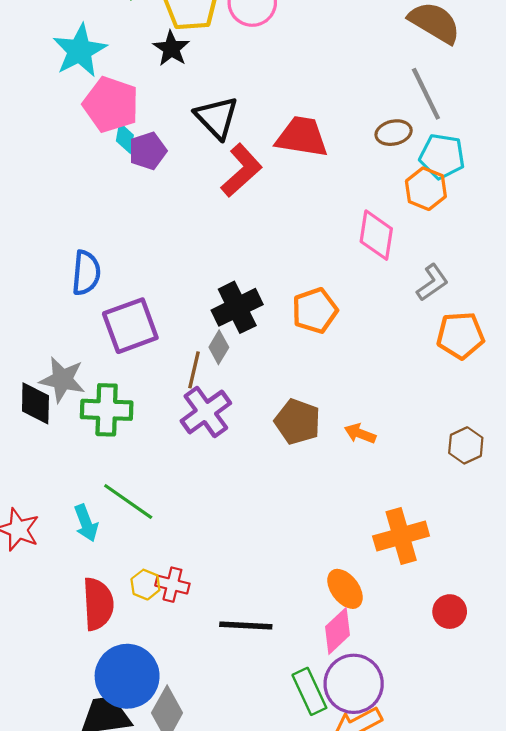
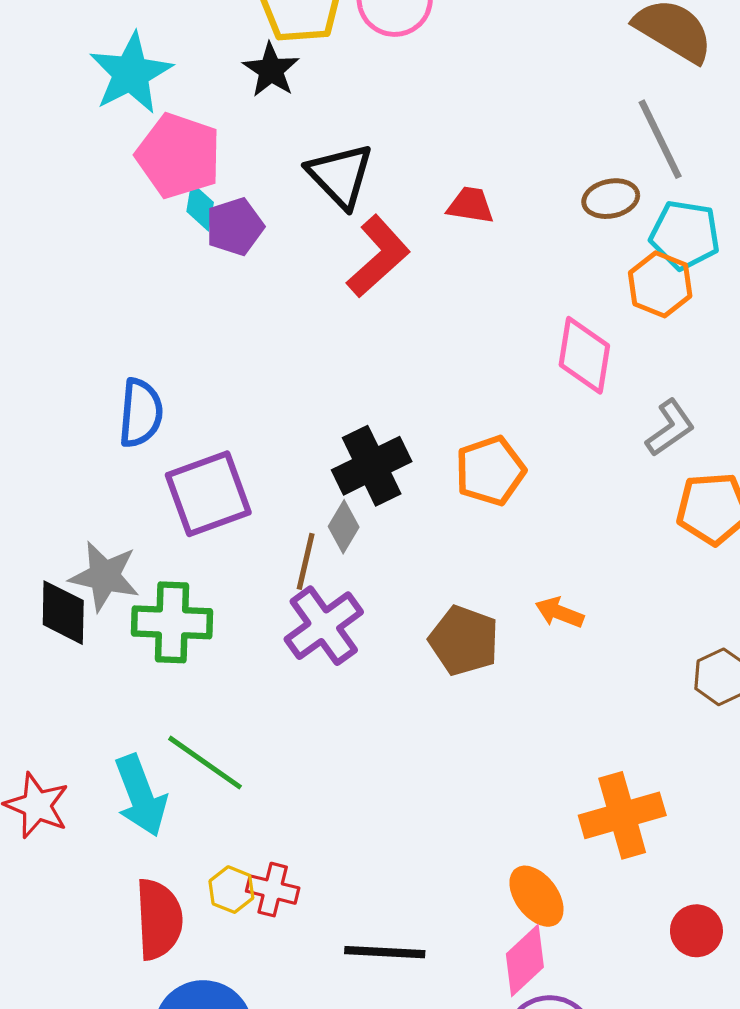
red trapezoid: (302, 137) -> (471, 205), size x0.6
orange arrow: (360, 434) -> (560, 613), moved
cyan arrow: (86, 523) -> (141, 796), size x1.4

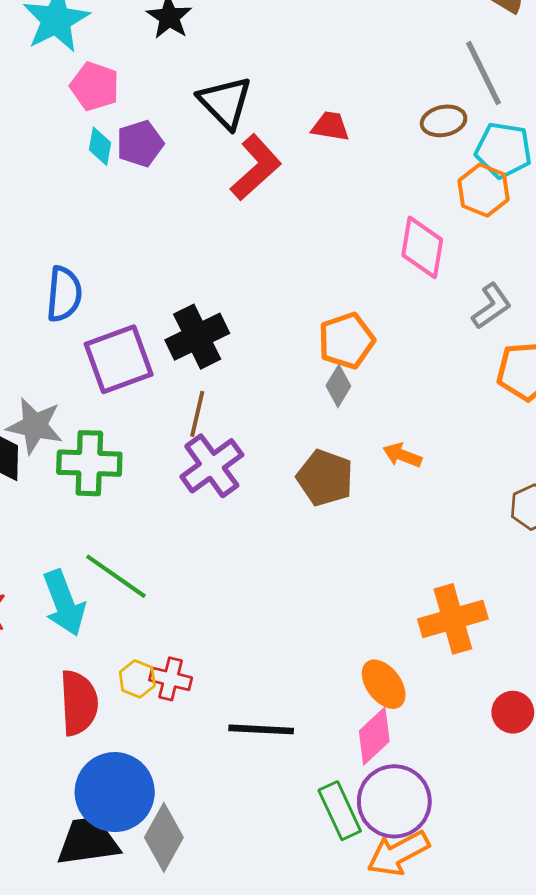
pink pentagon: (179, 156) -> (95, 86), size x0.7
cyan diamond: (200, 207) -> (100, 146), moved
black cross: (372, 466) -> (197, 337), moved
gray diamond: (344, 527) -> (338, 386), moved

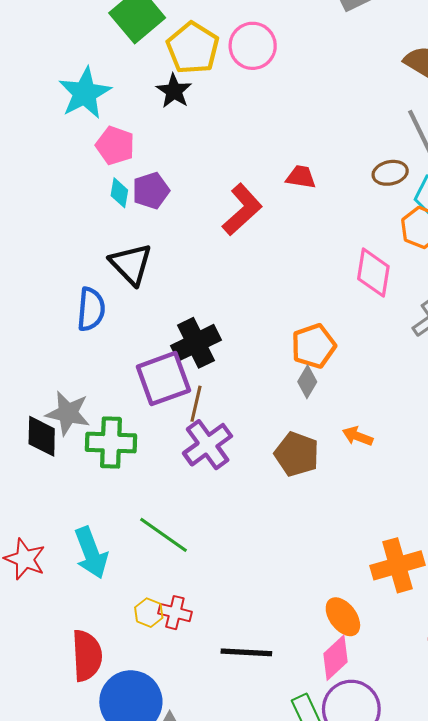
black triangle: (225, 102) -> (131, 264), moved
purple square: (119, 359) -> (163, 379), moved
green line: (116, 576) -> (163, 535), moved
red semicircle: (79, 703) -> (87, 656), moved

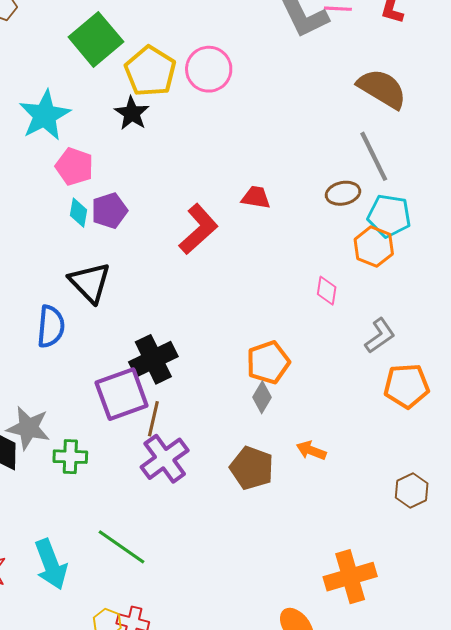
pink diamond: (373, 273) -> (327, 291), size x0.6
green cross: (111, 443) -> (70, 457), size x0.7

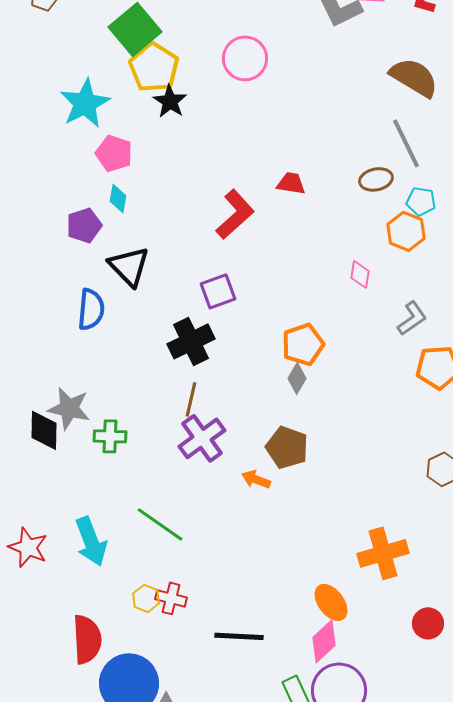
yellow pentagon: (150, 71) -> (154, 67), moved
purple pentagon: (109, 211) -> (84, 225), moved
cyan pentagon: (389, 216) -> (421, 201), size x0.7
purple square: (122, 394) -> (218, 291), moved, size x0.7
orange arrow: (311, 451) -> (256, 479), moved

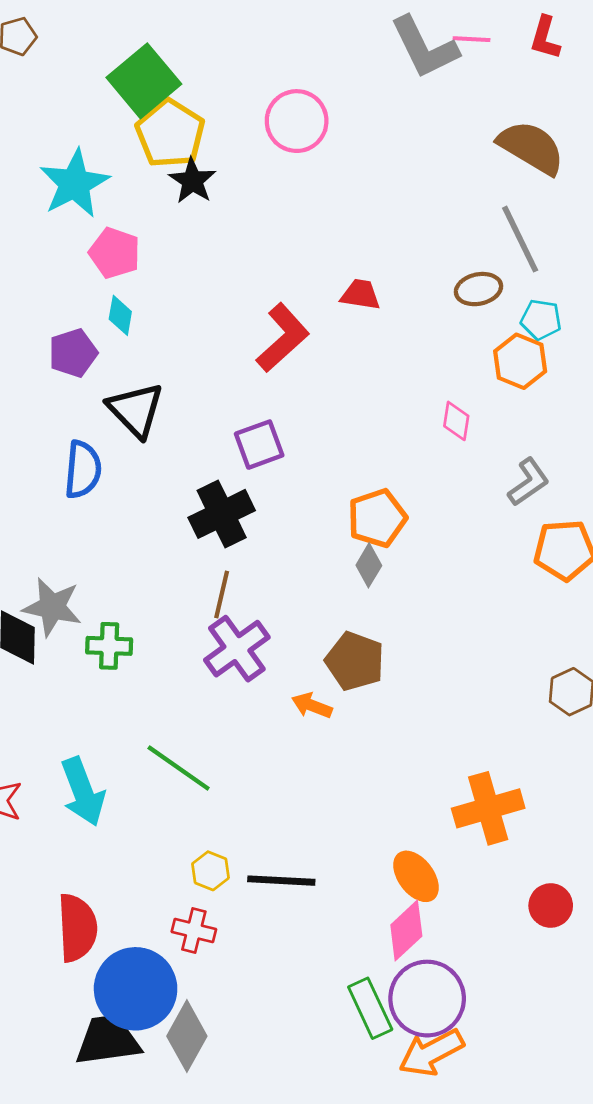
yellow hexagon: (146, 598) -> (211, 871), moved
red cross: (171, 598) -> (194, 930), moved
black line: (239, 636) -> (281, 881), moved

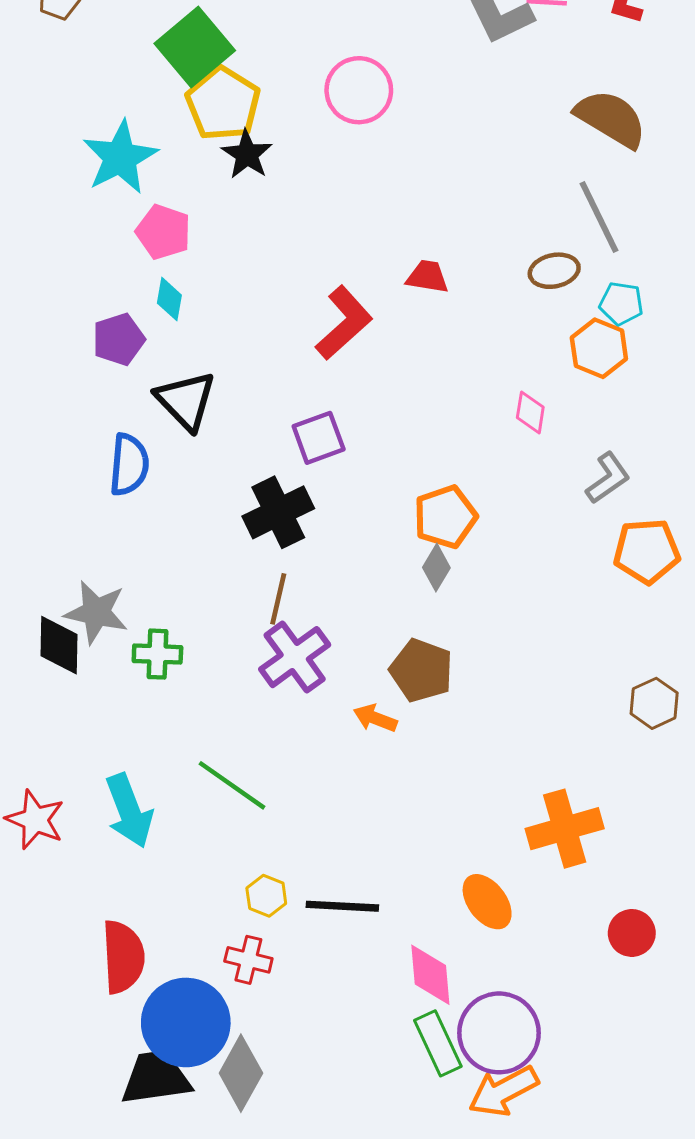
pink diamond: (406, 930) -> (430, 975), moved, turned -52

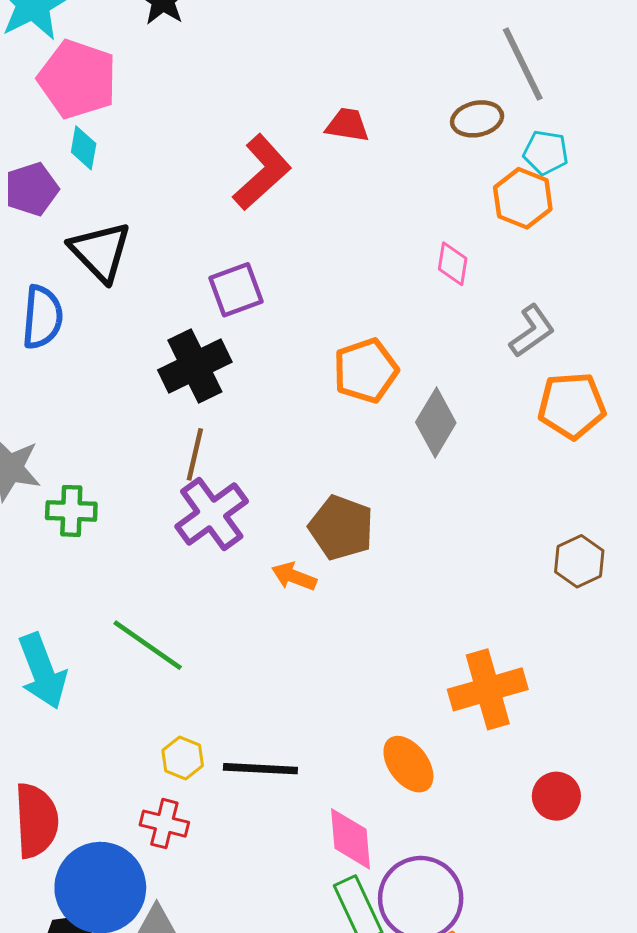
pink pentagon: (163, 232) -> (77, 79), size x1.4
gray diamond: (436, 568) -> (436, 422), moved, size x1.4

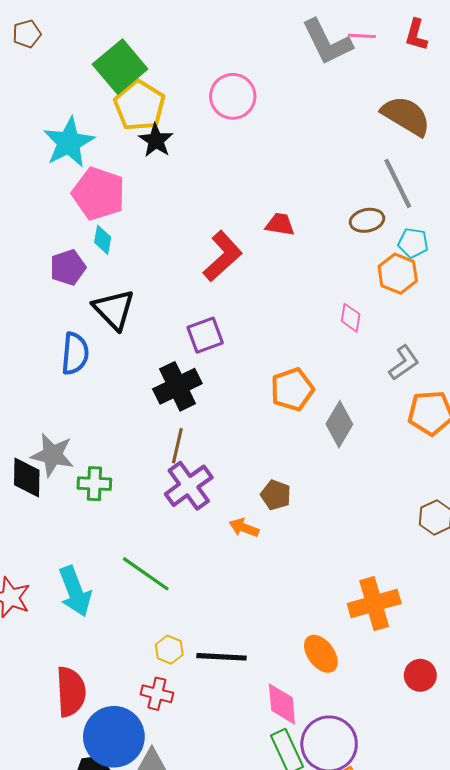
brown pentagon: (341, 528) -> (276, 495), size x0.7

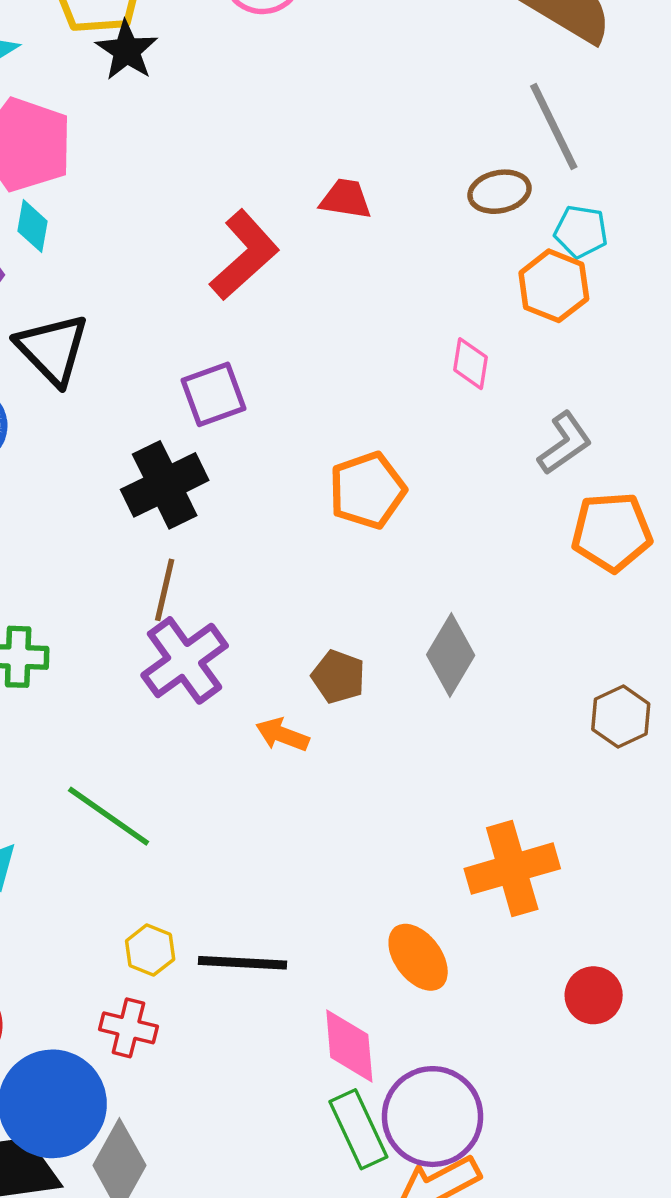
gray diamond: (339, 424) -> (451, 655), moved

